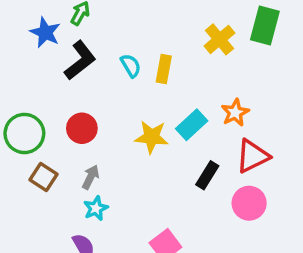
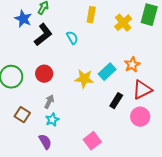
yellow rectangle: (164, 69) -> (91, 15), moved
brown square: (44, 177) -> (22, 115), moved

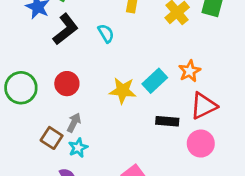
black rectangle: (116, 101) -> (167, 121), turned 63
brown square: (22, 115) -> (52, 138), moved

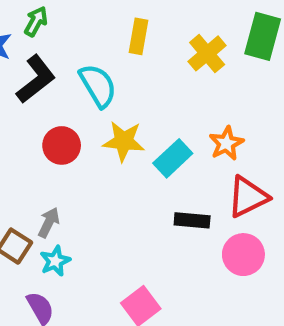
cyan semicircle: (106, 33) -> (98, 86), size x1.5
red circle: (67, 84) -> (62, 145), moved
yellow star: (123, 91) -> (124, 141), moved

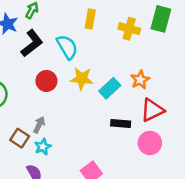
yellow cross: (207, 53) -> (129, 29), turned -35

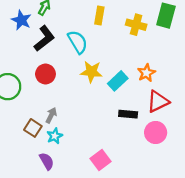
red circle: (46, 81) -> (45, 74), moved

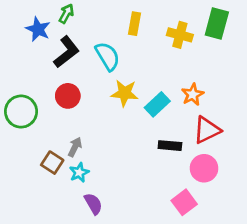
pink square: (101, 160) -> (184, 202), moved
purple semicircle: (47, 161) -> (93, 204), moved

